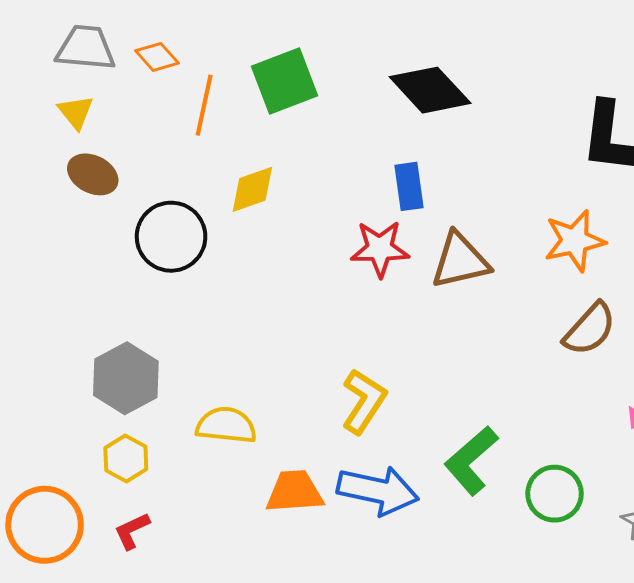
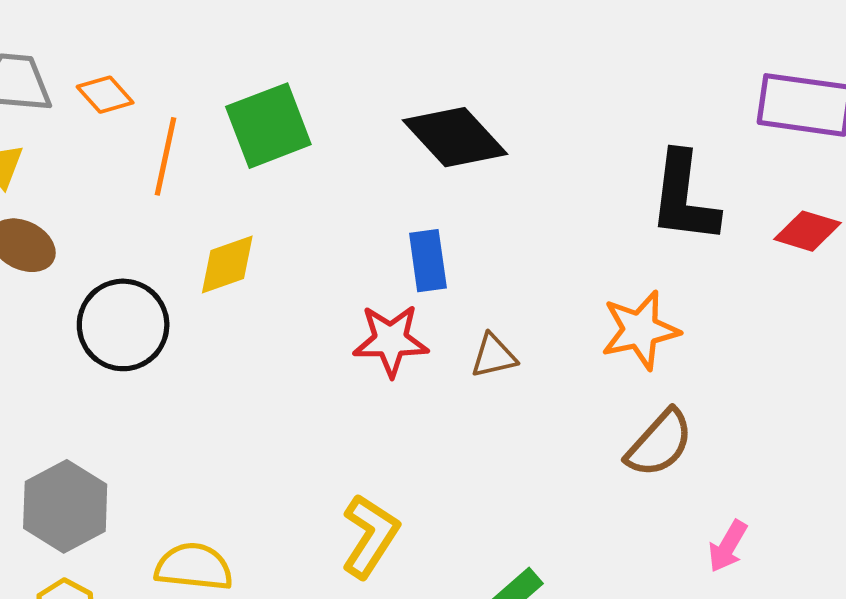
brown triangle: (460, 261) -> (494, 356), size x0.6

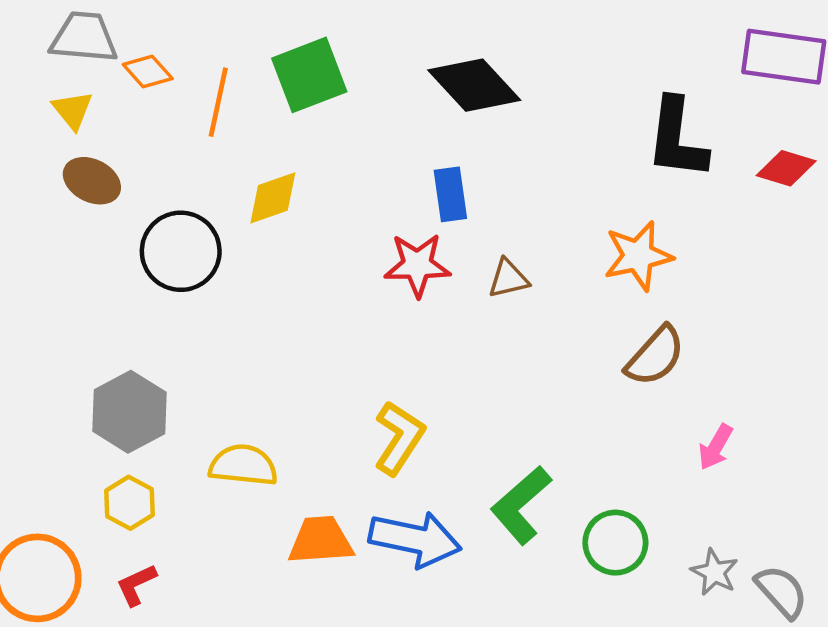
orange diamond: (105, 95) -> (148, 71), moved

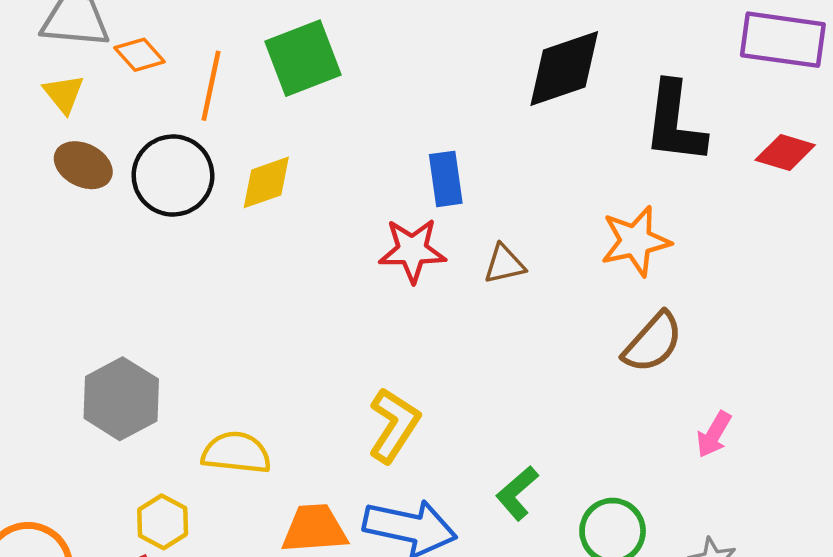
black diamond: (474, 85) -> (564, 68), moved, turned -66
black circle: (181, 251) -> (173, 176), moved
yellow hexagon: (129, 503) -> (163, 522), moved
green L-shape: (521, 505) -> (517, 493), size x0.7

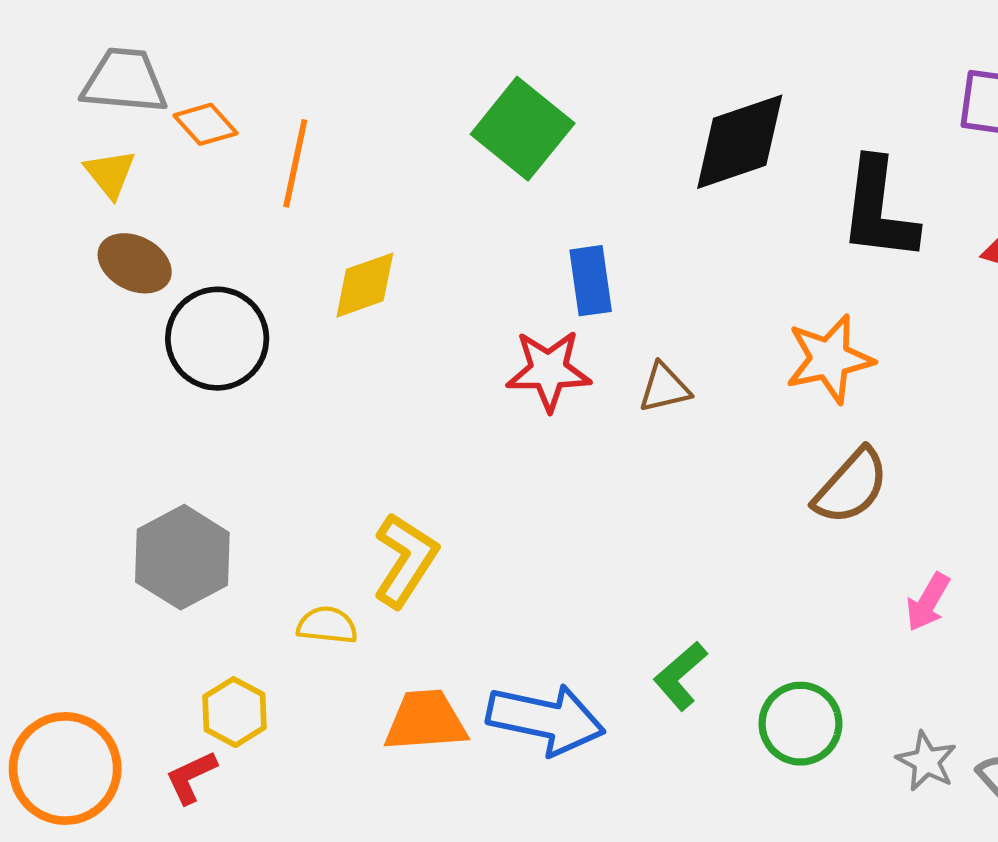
green square: (303, 58) -> (523, 129), moved, turned -30
black circle: (173, 176) -> (217, 339), moved
yellow L-shape: (394, 425) -> (405, 560), moved
yellow semicircle: (236, 453) -> (327, 625), size x0.7

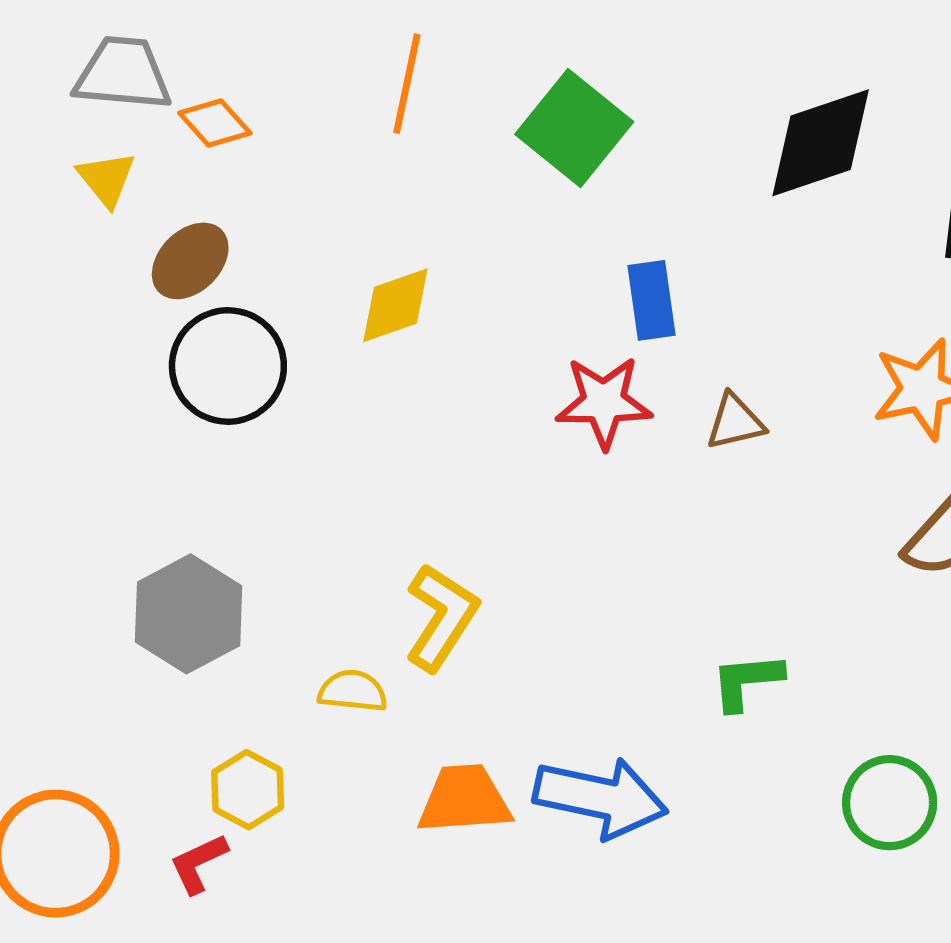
orange line: (295, 163) -> (407, 84), moved
brown ellipse: (135, 263) -> (190, 261), moved, turned -72
green L-shape: (680, 676) -> (747, 681), moved, turned 36

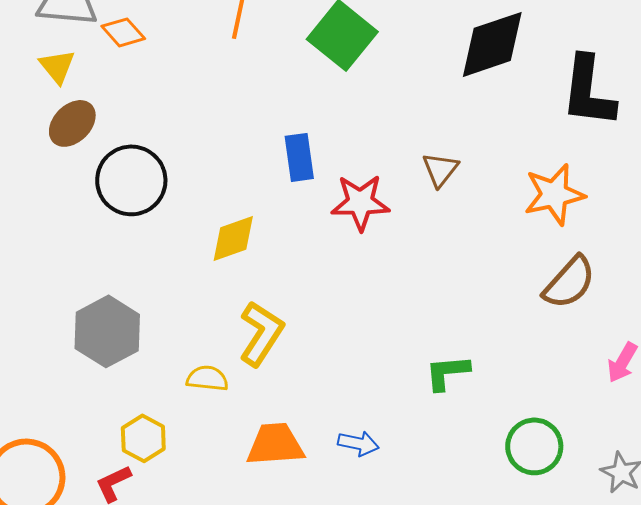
brown ellipse: (190, 261) -> (72, 123), moved
blue rectangle: (651, 300) -> (299, 157), moved
yellow diamond: (395, 305) -> (233, 238), moved
brown triangle: (735, 422) -> (440, 169), moved, turned -39
blue arrow: (601, 798) -> (358, 443), size x0.5

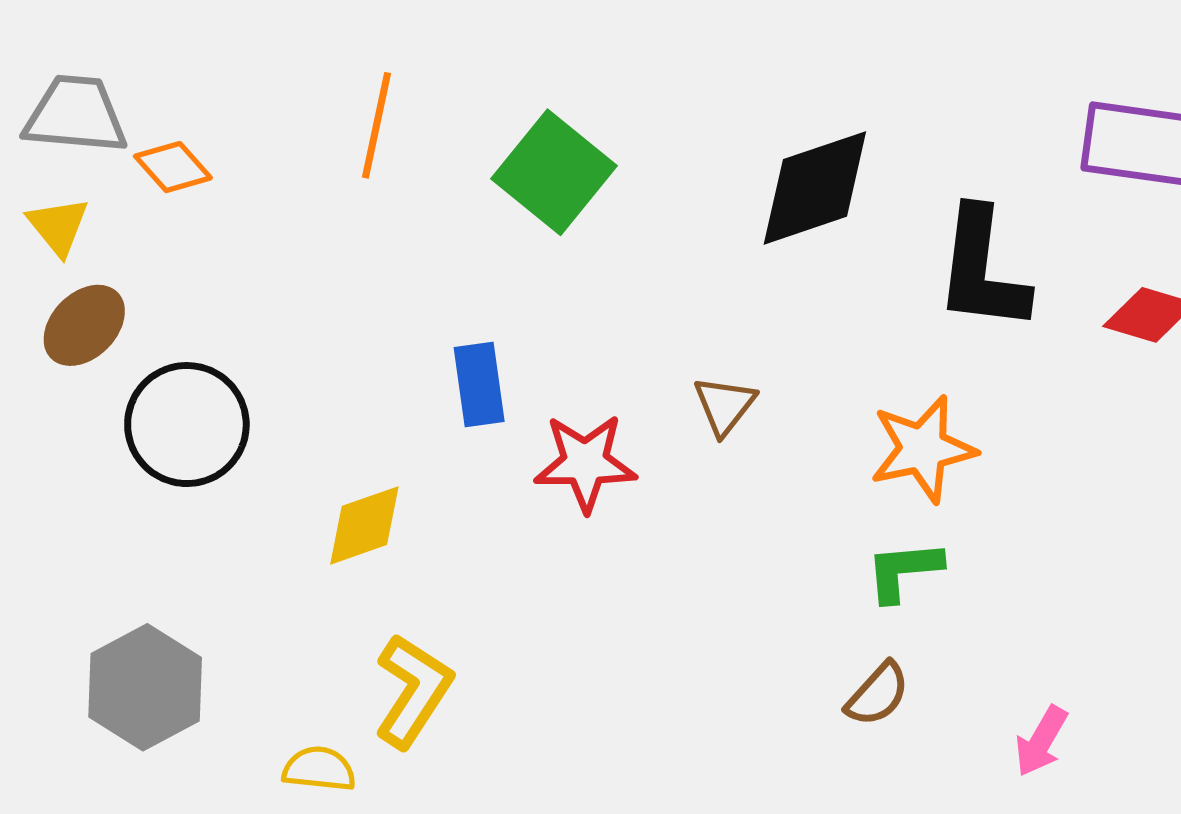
brown semicircle: (569, 282) -> (878, 694), moved, size x0.7
green L-shape: (447, 372) -> (904, 571), moved

